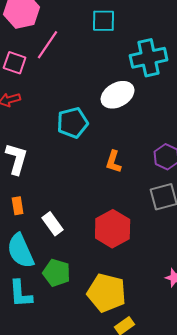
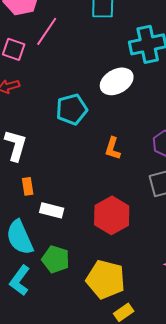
orange rectangle: (18, 206) -> (28, 186), moved
white rectangle: (53, 224) -> (52, 210), turned -40
cyan L-shape: (21, 294) -> (20, 280), turned 40

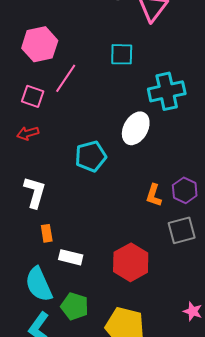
white ellipse: (117, 81) -> (136, 128), turned -32
orange L-shape: (113, 148) -> (154, 195), moved

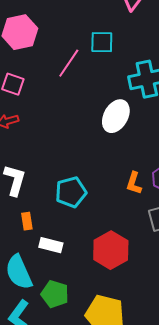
pink line: (66, 78) -> (69, 63), moved
cyan pentagon: (91, 156) -> (71, 192), moved

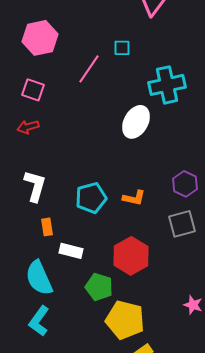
cyan square: (102, 42) -> (122, 48), size x0.7
orange L-shape: (134, 183) -> (134, 198), moved, turned -95
green pentagon: (55, 294) -> (99, 287), moved

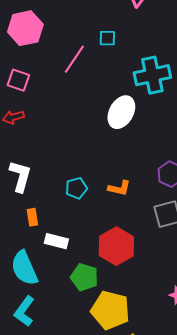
cyan pentagon: (91, 198) -> (76, 188), size x0.7

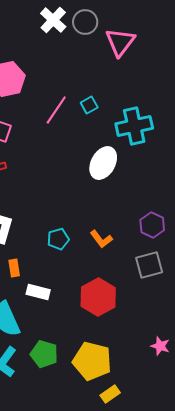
cyan square: (107, 38) -> (89, 105), moved, turned -30
orange L-shape: (119, 188) -> (101, 239), turned 40
green pentagon: (84, 277) -> (44, 354), moved

